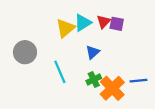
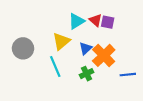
red triangle: (104, 22) -> (96, 20), turned -32
yellow triangle: (65, 28) -> (61, 41), moved
orange cross: (112, 88) -> (104, 55), moved

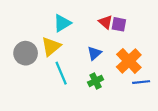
cyan triangle: (76, 21) -> (62, 23), moved
yellow triangle: (61, 41) -> (51, 47), moved
orange cross: (104, 55) -> (129, 61), moved

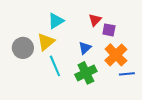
red triangle: (106, 22) -> (95, 20), turned 32
purple square: (119, 24) -> (109, 30), moved
green cross: (96, 81) -> (86, 73), size x1.5

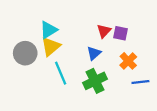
red triangle: (95, 20) -> (104, 31), moved
cyan triangle: (56, 21) -> (48, 30), moved
orange cross: (116, 55) -> (128, 61), size x0.7

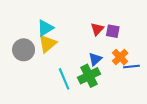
blue triangle: (94, 53) -> (95, 59), moved
cyan line: (61, 73) -> (64, 79), moved
blue line: (140, 82) -> (132, 66), moved

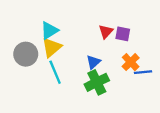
blue triangle: (95, 59) -> (93, 62), moved
cyan line: (64, 79) -> (55, 72), moved

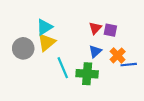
blue triangle: (93, 62) -> (95, 51), moved
cyan line: (55, 72) -> (63, 68), moved
green cross: (97, 82) -> (87, 74), turned 30

